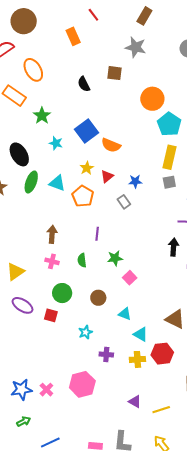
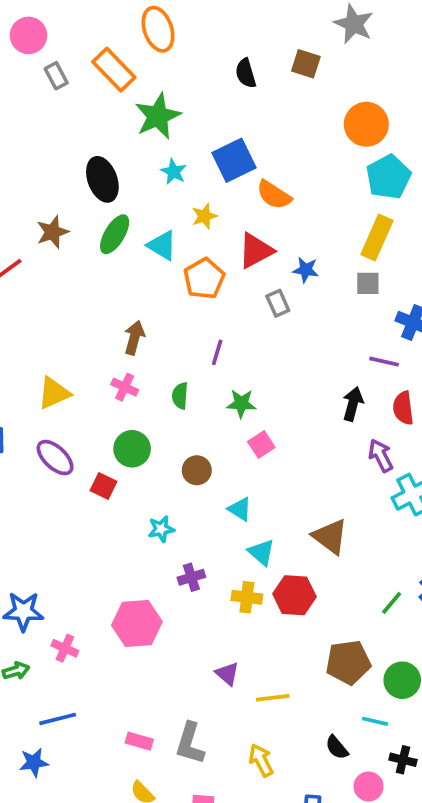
green star: (42, 116) -> (158, 116), size x1.4
yellow star: (87, 168) -> (204, 216), moved
red triangle: (107, 176) -> (256, 251), size x1.5
purple cross: (106, 355) -> (191, 577), turned -32
pink cross: (46, 390) -> (65, 648), moved, turned -32

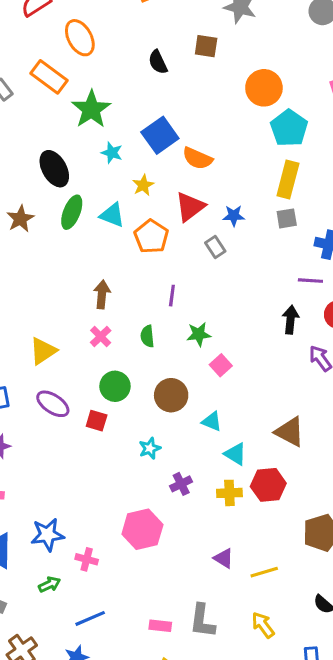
pink cross: (125, 387) -> (101, 337), turned 30
brown circle: (197, 470) -> (171, 395), size x1.4

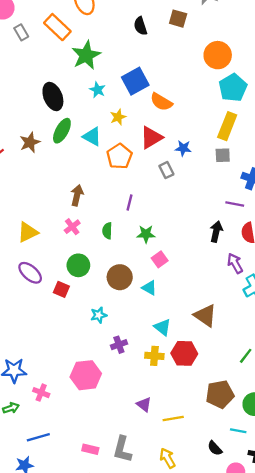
brown star: (20, 219) -> (30, 142), moved
cyan triangle: (212, 421) -> (149, 288), moved

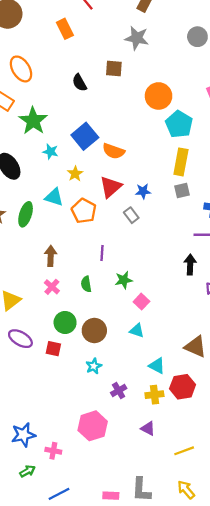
green ellipse: (62, 131) -> (26, 214), moved
brown circle: (120, 277) -> (94, 331), moved
purple triangle: (144, 404) -> (148, 428), moved

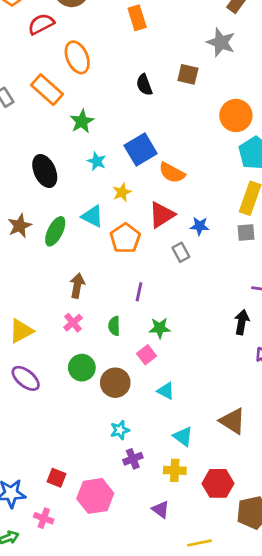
green star: (33, 121) -> (82, 121), size x0.7
pink square: (141, 302) -> (147, 355), moved
red square: (53, 349) -> (57, 478), moved
cyan star: (94, 366) -> (120, 430), moved
red hexagon: (183, 387) -> (218, 483), moved

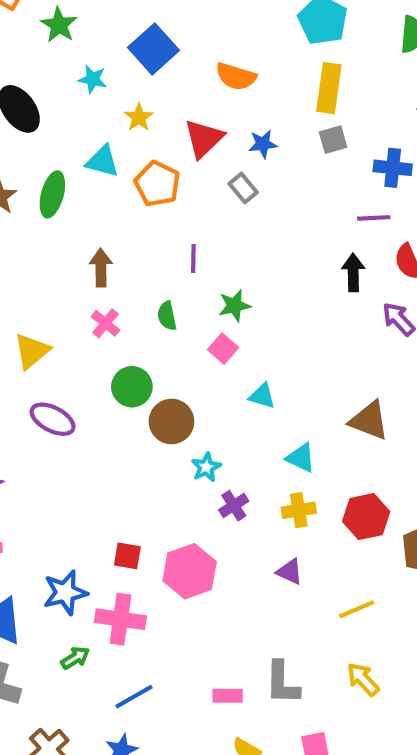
orange semicircle: (172, 173) -> (236, 76), moved
brown circle: (115, 383) -> (171, 421), moved
pink cross: (44, 518) -> (120, 619), size x1.6

